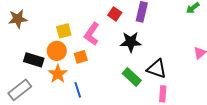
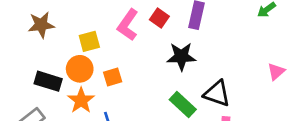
brown star: (18, 19) -> (41, 25), moved
pink L-shape: (92, 34) -> (128, 25), moved

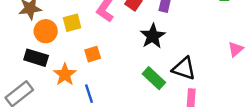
black star: (181, 56) -> (153, 36), turned -30
orange circle: (80, 69) -> (46, 31), moved

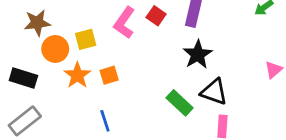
black star: (153, 36) -> (198, 54), moved
black rectangle: (36, 58) -> (23, 78), moved
orange star: (65, 74) -> (77, 75), moved

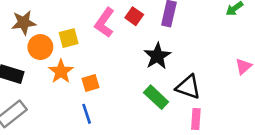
black star: (198, 54) -> (157, 56), moved
orange square: (109, 75) -> (90, 83), moved

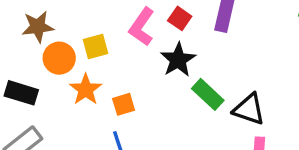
black star: (157, 56) -> (178, 60), moved
green rectangle: (156, 97) -> (208, 94), moved

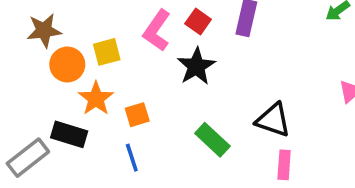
black rectangle: (21, 93) -> (69, 134), moved
green rectangle: (208, 94) -> (212, 140), moved

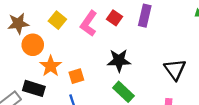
yellow square: (107, 52) -> (57, 20), moved, turned -36
black star: (196, 66) -> (119, 60), moved, turned 30
black triangle: (273, 120) -> (175, 69), moved, turned 35

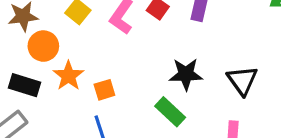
black star: (119, 60) -> (186, 74), moved
black rectangle: (34, 88) -> (25, 85), moved

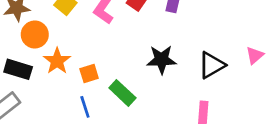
black triangle: (242, 80) -> (212, 65), turned 36
green rectangle: (170, 112) -> (122, 93), moved

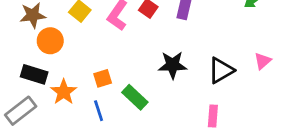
orange star: (57, 61) -> (64, 92), moved

